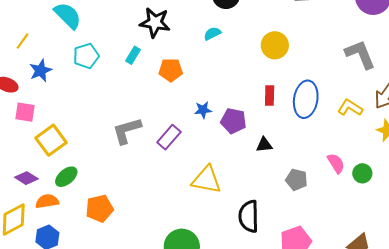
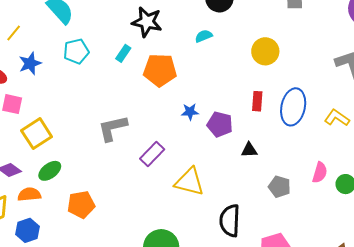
orange pentagon: (171, 70) -> (160, 70), size x1.4
purple rectangle: (169, 137) -> (152, 154), moved
pink semicircle: (336, 163) -> (320, 172), turned 45

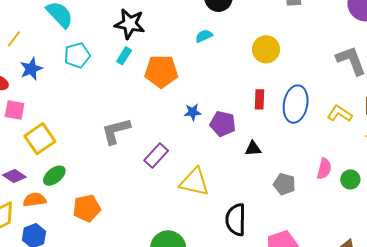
black star: (147, 22) -> (130, 24), moved

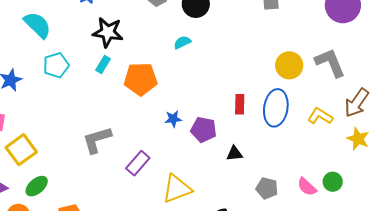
yellow circle: (266, 49) -> (289, 65), moved
pink semicircle: (324, 169) -> (307, 187), moved, turned 120
yellow triangle: (194, 182) -> (177, 189), turned -32

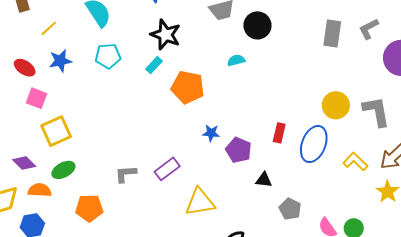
gray L-shape: (97, 140) -> (126, 174), moved, size x0.7
gray pentagon: (267, 188) -> (290, 209), moved

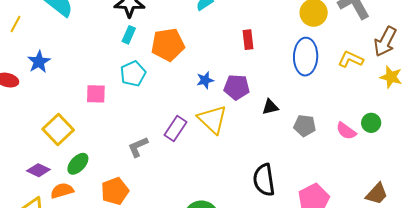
yellow line: (49, 28) -> (15, 24), moved
cyan pentagon: (108, 56) -> (133, 74), moved
pink square: (37, 98) -> (96, 94), moved
red rectangle: (279, 133) -> (248, 40), moved
yellow triangle: (200, 202) -> (212, 119), moved, turned -48

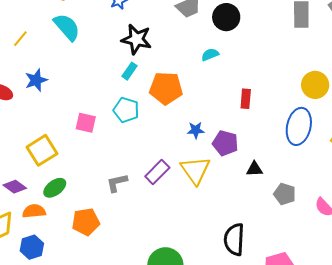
cyan pentagon: (133, 74) -> (126, 110), turned 30

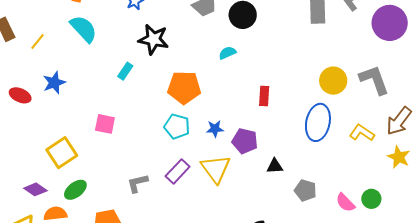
cyan rectangle: (129, 71) -> (125, 71), moved
cyan pentagon: (126, 110) -> (177, 126), moved

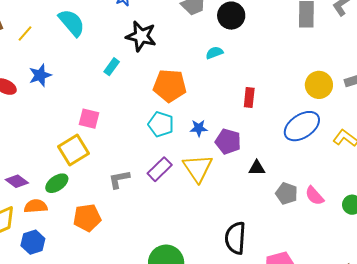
blue ellipse: (318, 122) -> (302, 126), turned 42
yellow square: (62, 153) -> (73, 150), moved
pink semicircle: (345, 203) -> (315, 196), moved

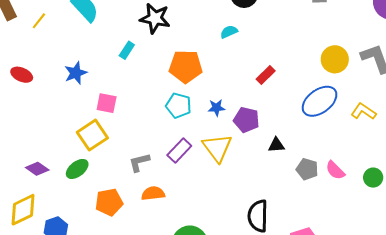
blue star: (40, 75) -> (76, 73), moved
red rectangle: (249, 97) -> (266, 75), turned 42
orange semicircle: (36, 206) -> (153, 193), moved

